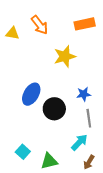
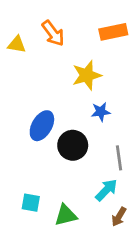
blue star: (84, 94) -> (101, 112), moved
cyan square: (23, 152) -> (31, 203), turned -32

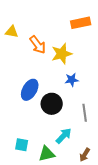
orange arrow: (53, 33) -> (38, 45), moved
cyan arrow: (106, 190) -> (64, 136), moved

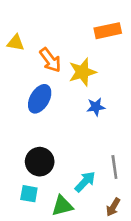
blue ellipse: (30, 90) -> (40, 99), moved
black circle: (52, 104) -> (40, 162), moved
gray line: (85, 113) -> (114, 167), moved

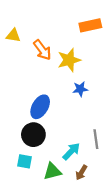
blue ellipse: (40, 99) -> (40, 107), moved
brown arrow: (113, 207) -> (81, 173), moved

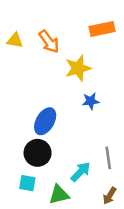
orange arrow: (42, 50) -> (49, 42), moved
brown arrow: (81, 173) -> (110, 196), moved

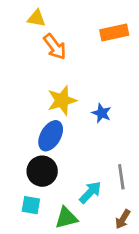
yellow triangle: (15, 40) -> (36, 18), moved
yellow star: (78, 68) -> (62, 100), moved
blue star: (91, 101) -> (102, 113), turned 30

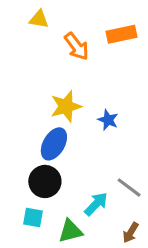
orange arrow: (55, 47) -> (76, 46), moved
gray line: (121, 177) -> (129, 187), turned -45

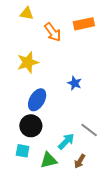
yellow star: (66, 106) -> (28, 62), moved
brown arrow: (131, 233) -> (80, 161), moved

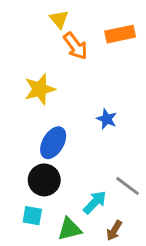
yellow triangle: (27, 13) -> (59, 19), moved, turned 40

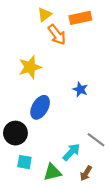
yellow triangle: (59, 19) -> (45, 15), turned 32
orange rectangle: (120, 34) -> (80, 18), moved
black circle: (44, 180) -> (15, 133), moved

